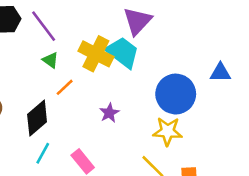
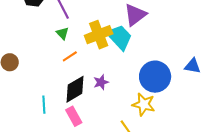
yellow cross: (96, 54) -> (99, 35), turned 32
black diamond: (37, 118) -> (75, 89), moved
cyan line: (43, 153) -> (44, 105), turned -42

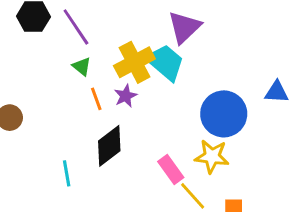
orange line: (70, 56) -> (96, 99), turned -70
purple star: (101, 82) -> (126, 96), moved
pink rectangle: (74, 116) -> (171, 169), moved

